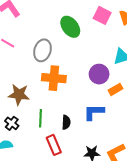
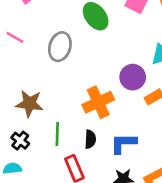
orange cross: (54, 78) -> (98, 102), moved, turned -30
blue L-shape: (94, 112) -> (123, 143), moved

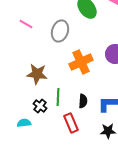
orange cross: (98, 102) -> (81, 62), moved
black cross: (20, 141) -> (40, 106), moved

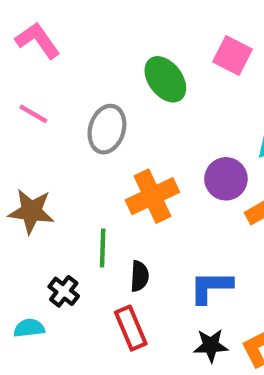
brown star: (37, 74) -> (31, 211), moved
green line: (58, 97) -> (103, 248), moved
black semicircle: (83, 101) -> (139, 276), moved

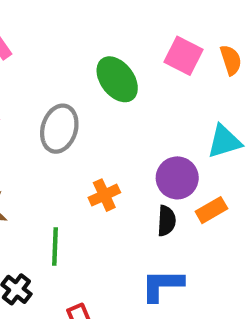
orange cross: (152, 196) -> (104, 195), size x0.6
black semicircle: (139, 276) -> (166, 221), moved

